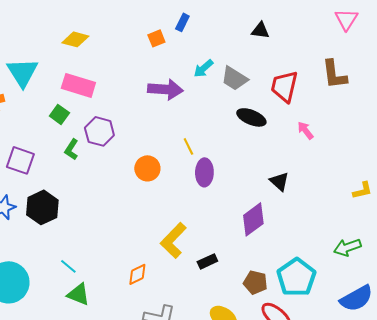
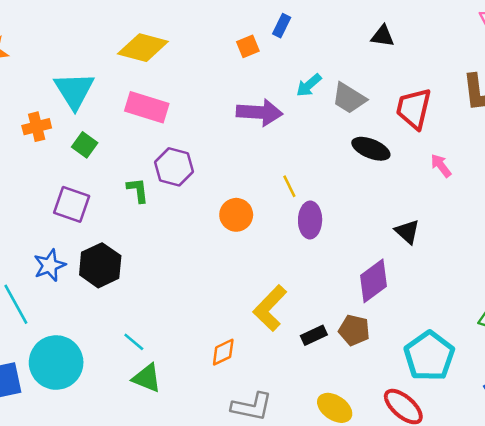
yellow diamond: (75, 39) -> (143, 48), size x1.4
green square: (59, 114) -> (85, 145), moved
green L-shape: (71, 149) -> (138, 190), turned 140
brown pentagon: (255, 282) -> (354, 330), moved

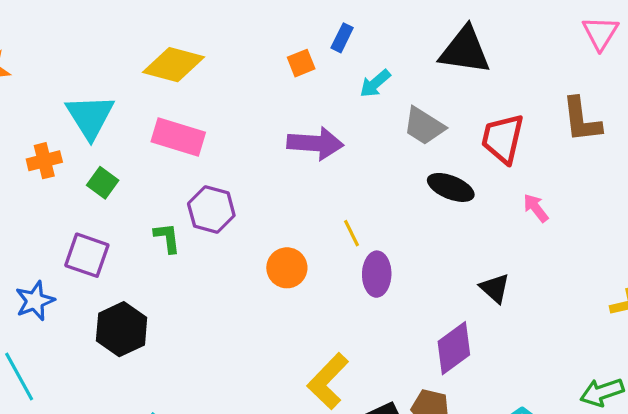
black triangle: (383, 36) -> (465, 50), size x1.8
cyan arrow: (309, 85) -> (375, 83), moved
blue star: (50, 265) -> (35, 301), moved

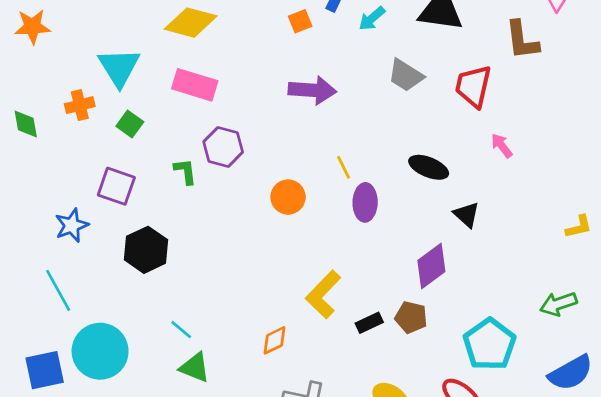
cyan arrow: (375, 83) -> (372, 19), moved
brown L-shape: (581, 120) -> (522, 40), moved
black ellipse: (451, 187) -> (429, 167), moved

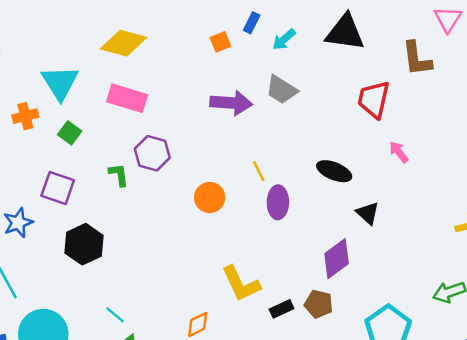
gray trapezoid: (406, 75) -> (282, 90), moved
yellow L-shape: (323, 294) -> (241, 284), turned -69

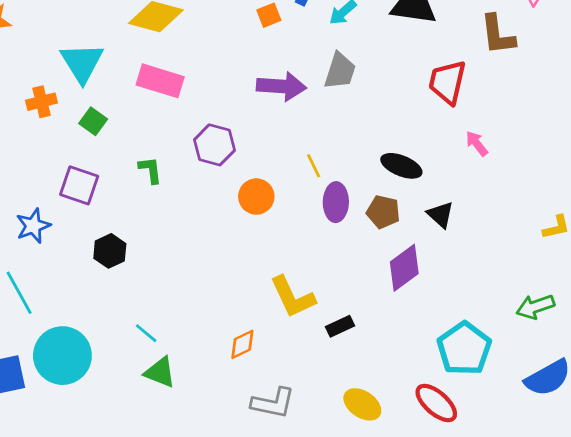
gray trapezoid: (282, 90) -> (340, 71), turned -104
purple hexagon: (152, 153) -> (214, 145), moved
black hexagon: (84, 244) -> (110, 251), size x0.7
brown pentagon: (319, 304) -> (383, 212), moved

